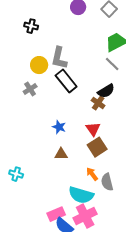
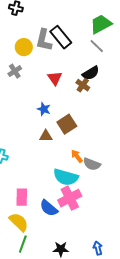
black rectangle: (66, 81) -> (61, 37), moved
red triangle: (93, 129) -> (55, 78), moved
brown square: (97, 147) -> (67, 124), moved
gray semicircle: (107, 182) -> (92, 164), turned -54
pink rectangle: (56, 214) -> (22, 197), moved, turned -66

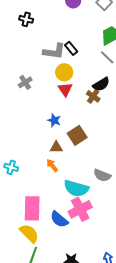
black rectangle: (61, 37) -> (71, 48), size x0.6
gray L-shape: (44, 40) -> (54, 51), turned -95
yellow circle: (24, 47) -> (64, 72), moved
orange arrow: (77, 156) -> (52, 165), moved
pink rectangle: (22, 197) -> (32, 208), size x1.4

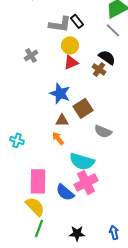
black semicircle: (101, 84) -> (107, 57), turned -114
red triangle: (65, 89) -> (71, 62), turned 42
blue star: (54, 120) -> (60, 93), size x1.5
gray semicircle: (102, 175) -> (103, 131), moved

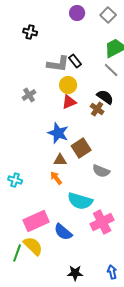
pink rectangle: (38, 181) -> (36, 221), turned 65
pink cross: (86, 182) -> (102, 222), moved
green line: (39, 228) -> (17, 253), moved

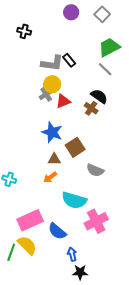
yellow circle: (68, 85) -> (52, 84), moved
gray cross: (29, 95) -> (46, 94), moved
orange arrow: (56, 178) -> (50, 177), turned -88
blue arrow: (112, 272) -> (72, 254), moved
black star: (75, 273) -> (80, 272), moved

